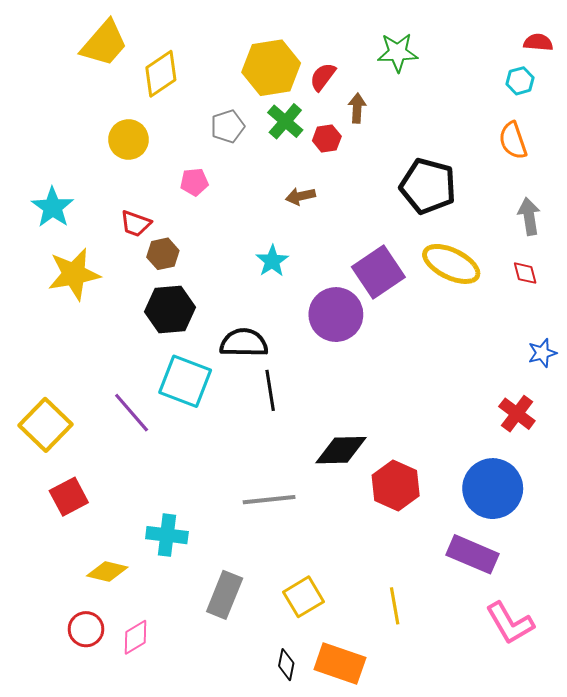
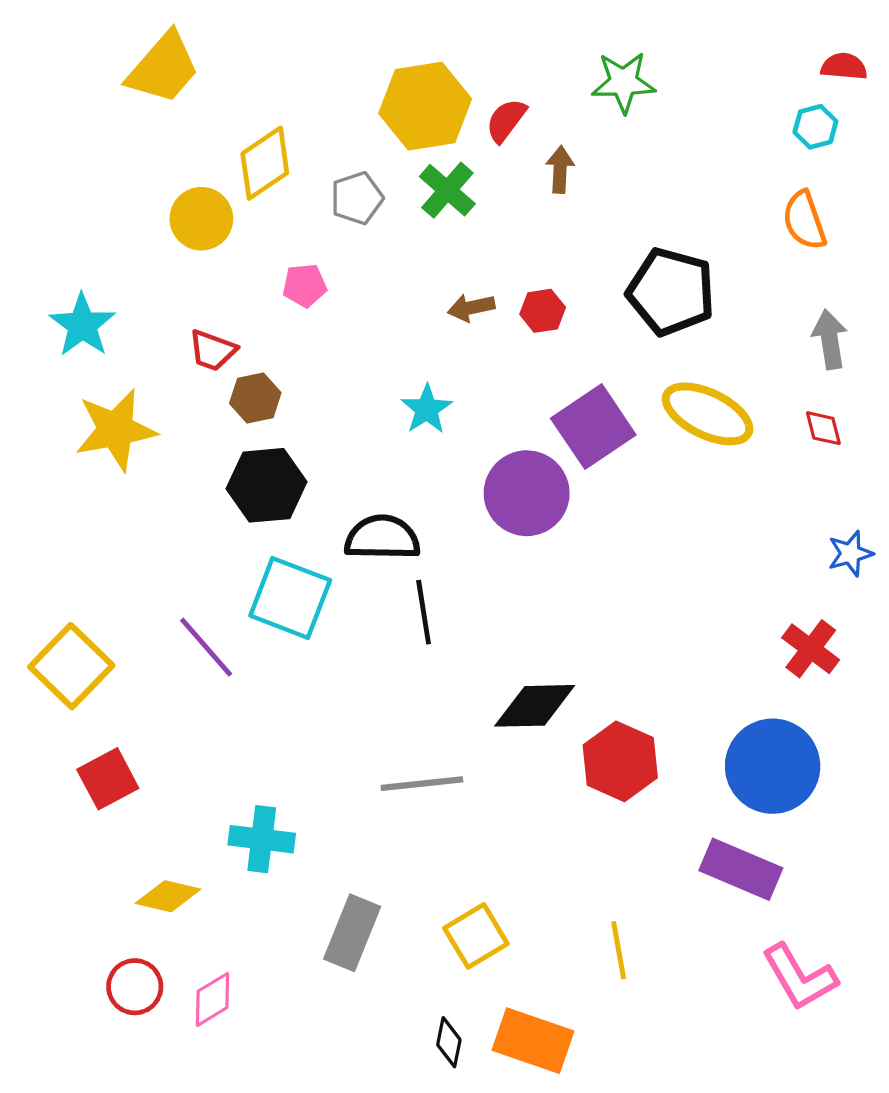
yellow diamond: (161, 74) -> (265, 163), moved
red hexagon: (327, 139) -> (543, 311), moved

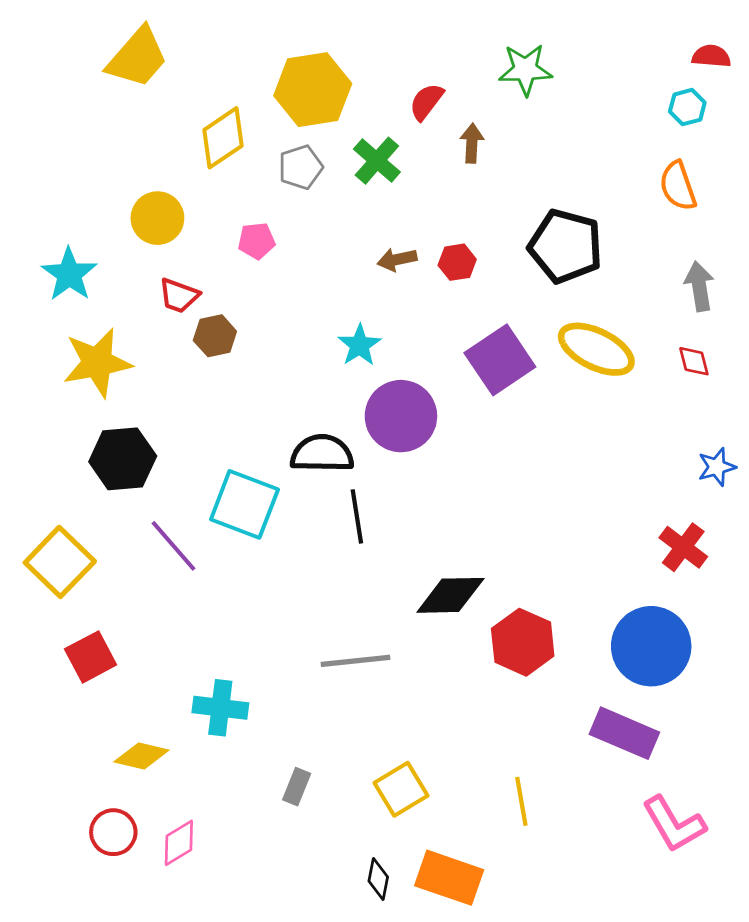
yellow hexagon: (425, 106) -> (313, 90), moved
yellow circle: (201, 219) -> (157, 218), moved
black hexagon: (266, 485) -> (123, 459), moved
purple circle: (527, 493) -> (401, 416), moved
gray rectangle: (352, 933) -> (297, 787), size x0.6

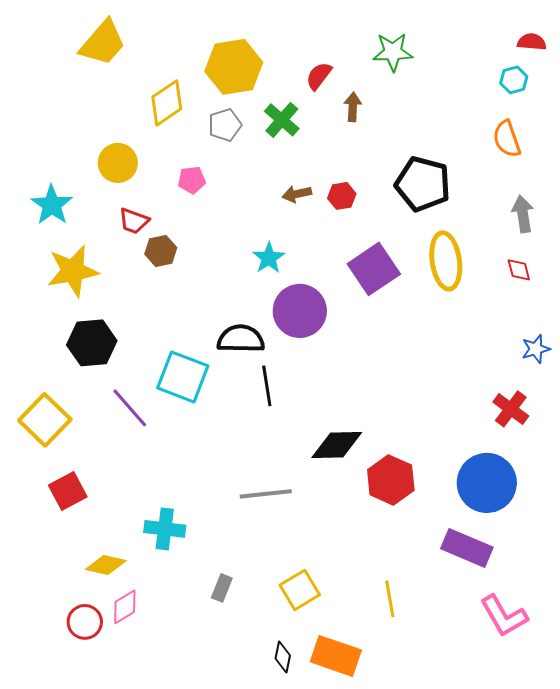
yellow ellipse: (596, 349) -> (446, 261), turned 56
pink diamond: (179, 843) -> (125, 607), moved

